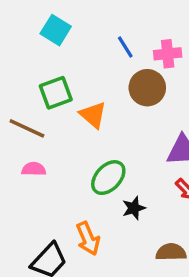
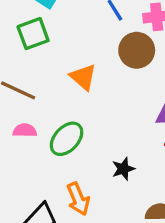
green square: (56, 93) -> (33, 34), moved
green ellipse: (108, 178) -> (67, 139), moved

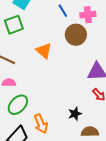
green ellipse: (67, 139) -> (18, 105), moved
black star: (123, 169) -> (75, 114), moved

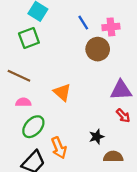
orange triangle: (44, 51) -> (62, 92), moved

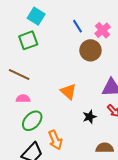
pink cross: (111, 27) -> (103, 30), turned -35
orange triangle: (62, 92) -> (68, 92), moved
black star: (97, 137) -> (89, 117), moved

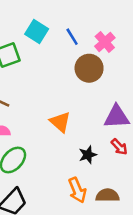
cyan square: (36, 16) -> (37, 31), moved
orange arrow: (55, 140) -> (77, 190), moved

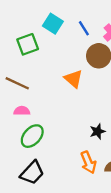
orange triangle: (60, 122) -> (73, 79), moved

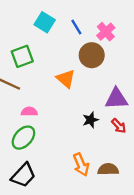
green square: (28, 44) -> (22, 56), moved
pink semicircle: (22, 111) -> (29, 112), moved
black star: (98, 131) -> (91, 120), moved

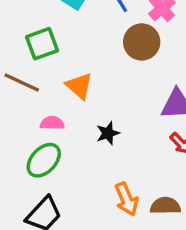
orange triangle: (66, 79) -> (79, 86), moved
black star: (91, 120) -> (108, 133), moved

